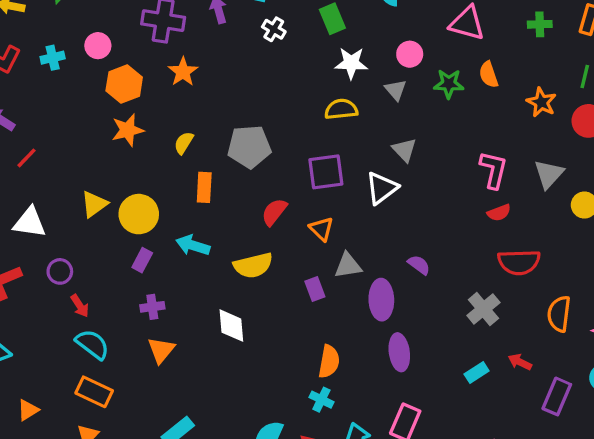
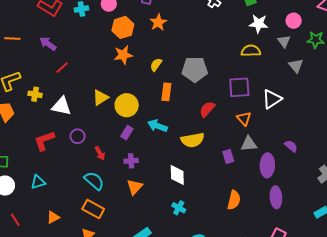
gray triangle: (404, 150) -> (296, 66), moved
orange triangle: (321, 229) -> (244, 119), moved
red arrow: (80, 306) -> (100, 153), moved
cyan cross: (321, 400) -> (179, 208), moved

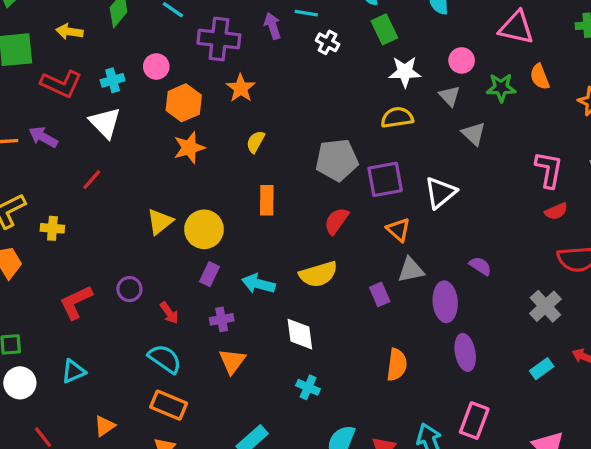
purple arrow: (48, 44) -> (43, 137), moved
yellow semicircle: (156, 65) -> (256, 142), moved
gray pentagon: (195, 69) -> (337, 160), moved
white triangle: (61, 106) -> (105, 123), moved, turned 40
cyan arrow: (157, 126) -> (258, 284), moved

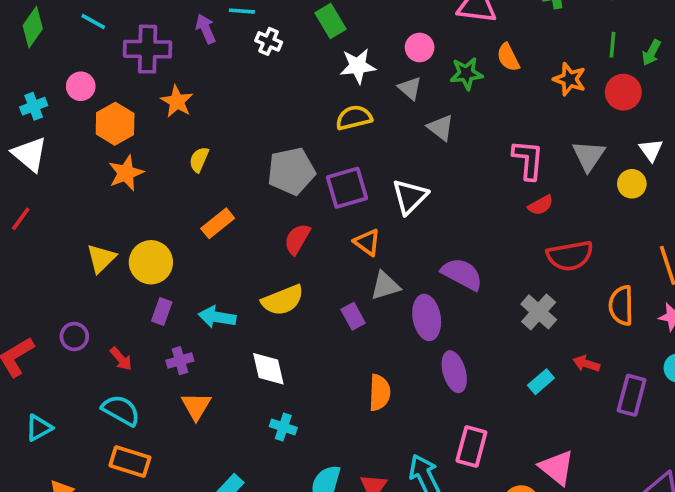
orange rectangle: (267, 200) -> (218, 223), turned 56
purple semicircle: (480, 266) -> (462, 274), size x1.6
cyan triangle: (73, 371) -> (39, 428), moved

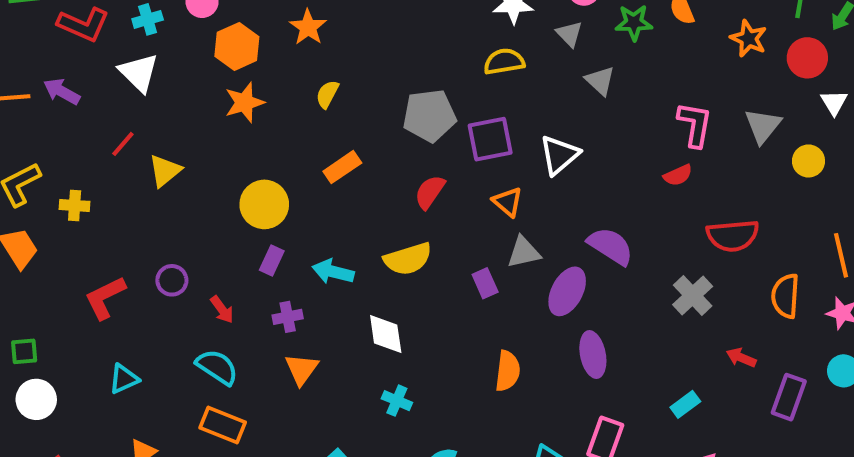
white triangle: (651, 150) -> (834, 102), moved
red semicircle: (541, 205) -> (678, 175), moved
yellow triangle: (101, 258) -> (165, 171), moved
purple ellipse: (427, 317) -> (567, 291), turned 33
cyan rectangle: (541, 382) -> (685, 404), moved

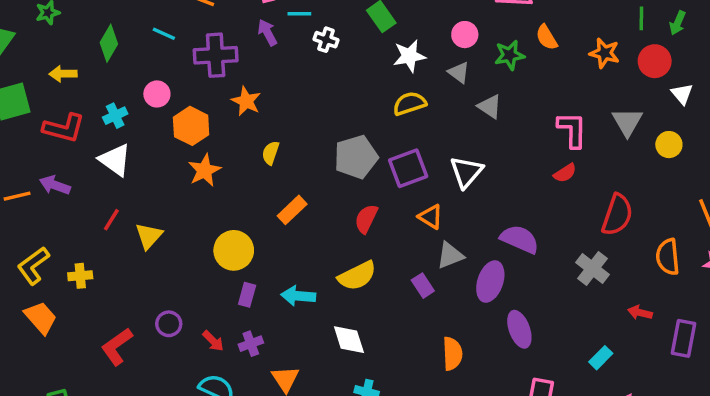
red semicircle: (733, 236) -> (617, 215), turned -57
purple cross: (288, 317) -> (251, 344), moved

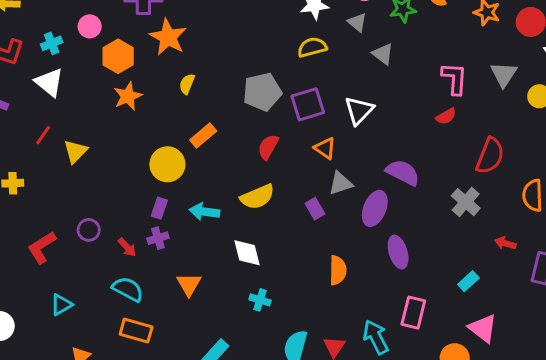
orange star: (246, 101) -> (168, 37), size x1.4
yellow circle: (234, 250) -> (167, 164), moved
purple cross: (251, 344) -> (158, 238), moved

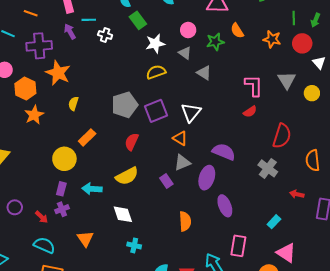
orange triangle: (325, 148) -> (180, 138), moved

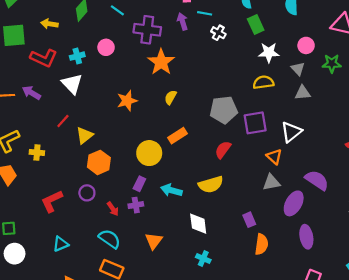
gray triangle: (204, 73) -> (303, 93), moved, turned -49
orange hexagon: (25, 88) -> (99, 162), moved
purple rectangle: (166, 181) -> (249, 220), moved

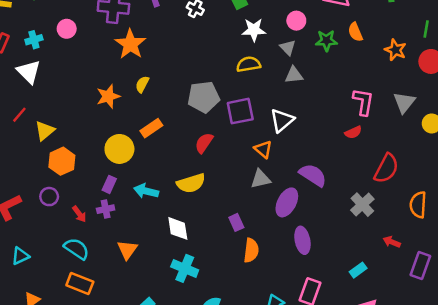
orange star: (127, 101) -> (108, 96), moved
cyan cross: (203, 259) -> (185, 268), size x1.5

